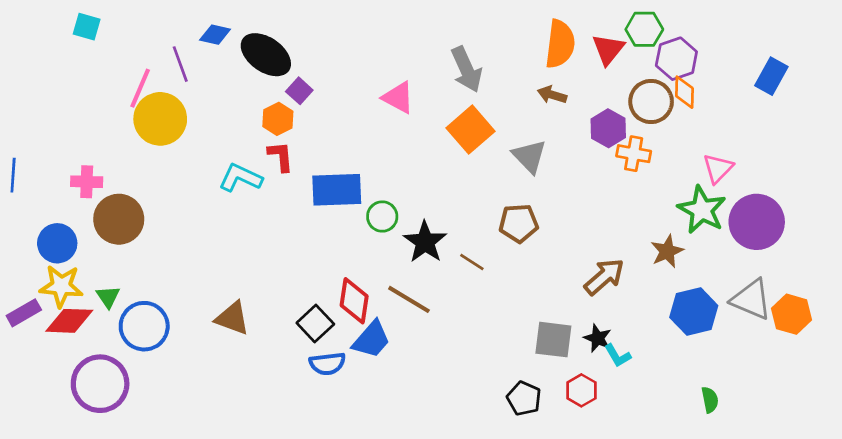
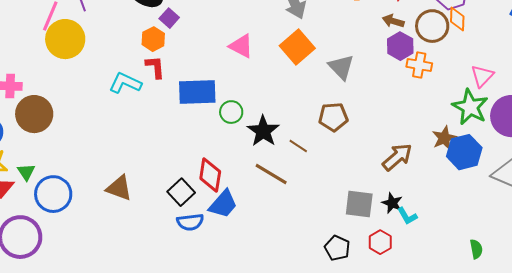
brown arrow: (552, 95) -> (393, 21), moved
pink triangle: (398, 97) -> (241, 46), moved
brown line: (409, 299) -> (271, 174), moved
blue hexagon: (694, 311) -> (464, 152), moved

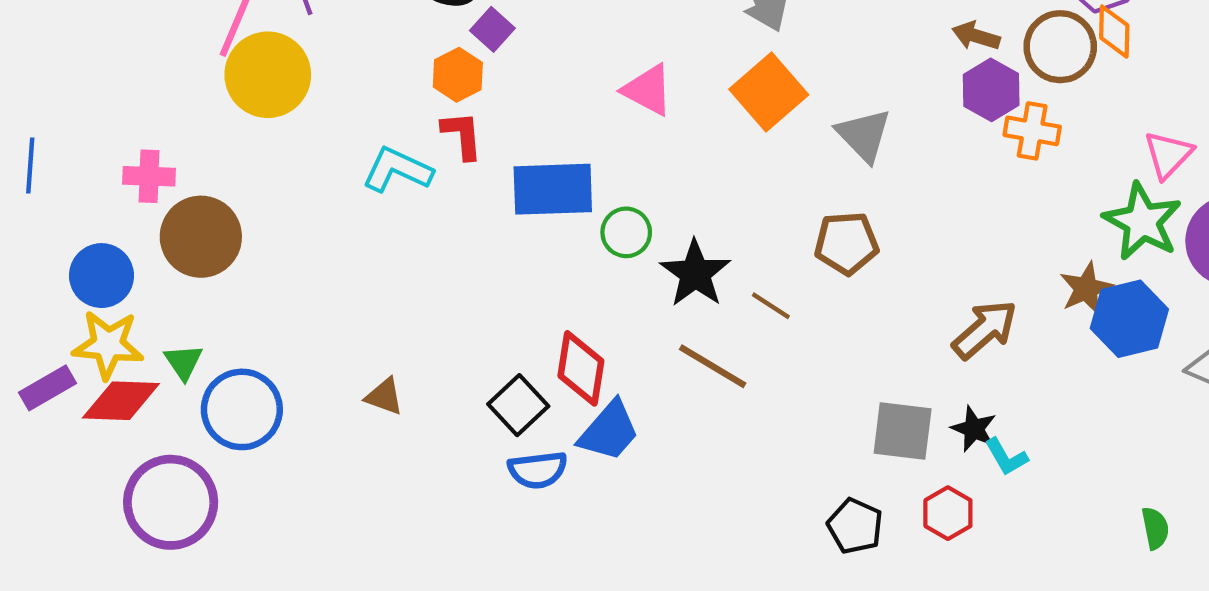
brown triangle: (119, 188) -> (384, 396), size x0.7

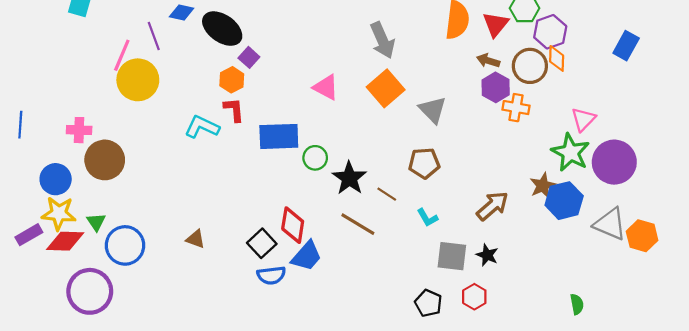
cyan L-shape: (1006, 457) -> (427, 218), moved

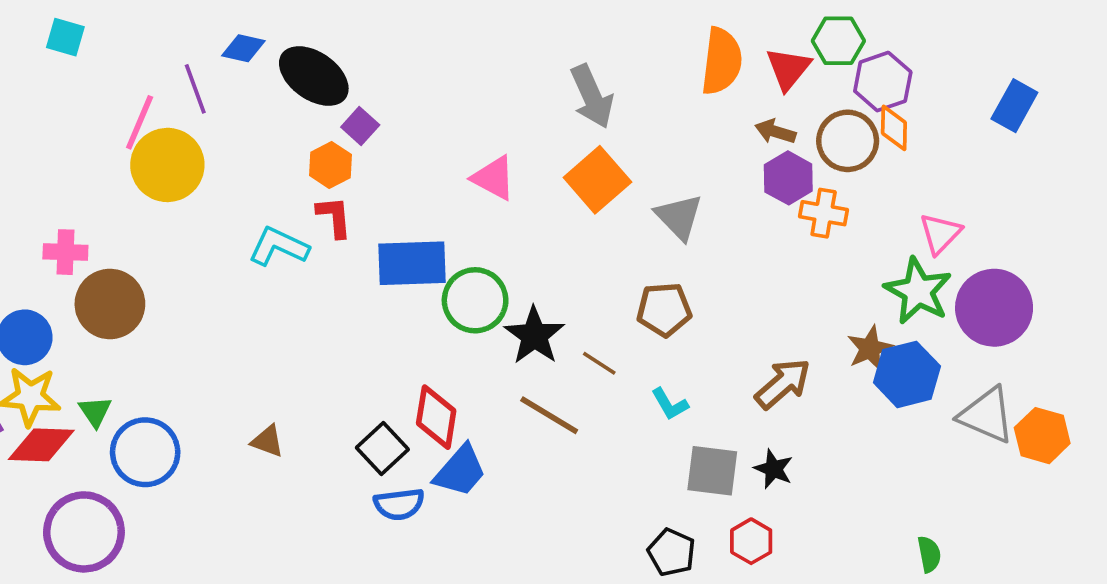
green circle: (315, 158) -> (475, 300), size x1.5

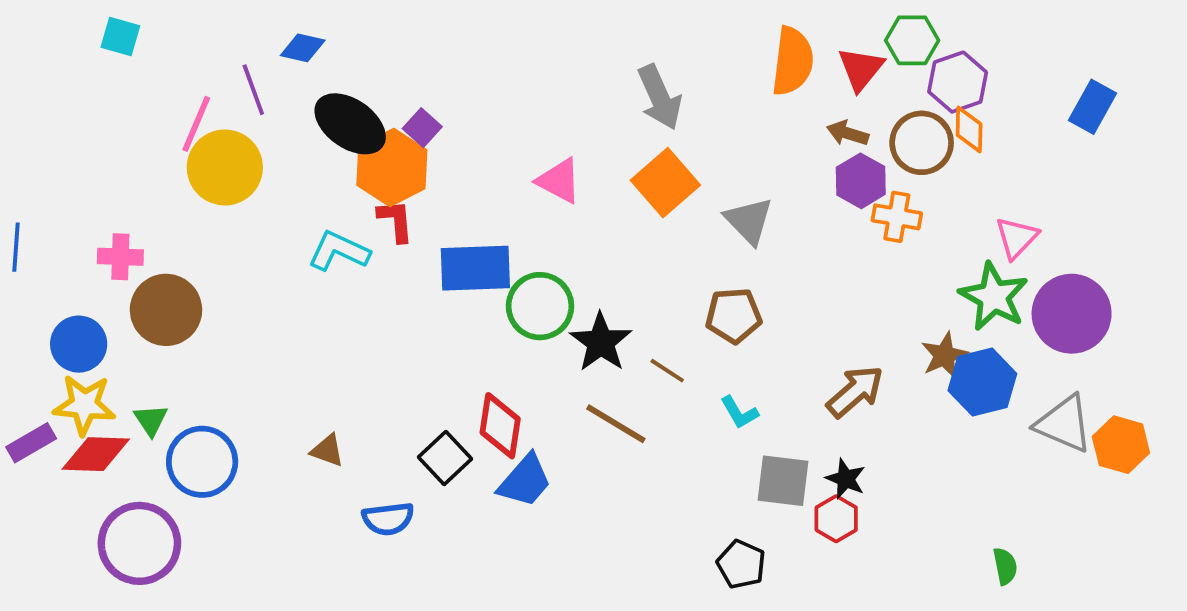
black ellipse: (314, 76) -> (350, 124), moved
orange hexagon: (330, 165) -> (392, 167), size x1.6
blue semicircle: (399, 504) -> (388, 519), moved
red hexagon: (751, 541) -> (836, 519), moved

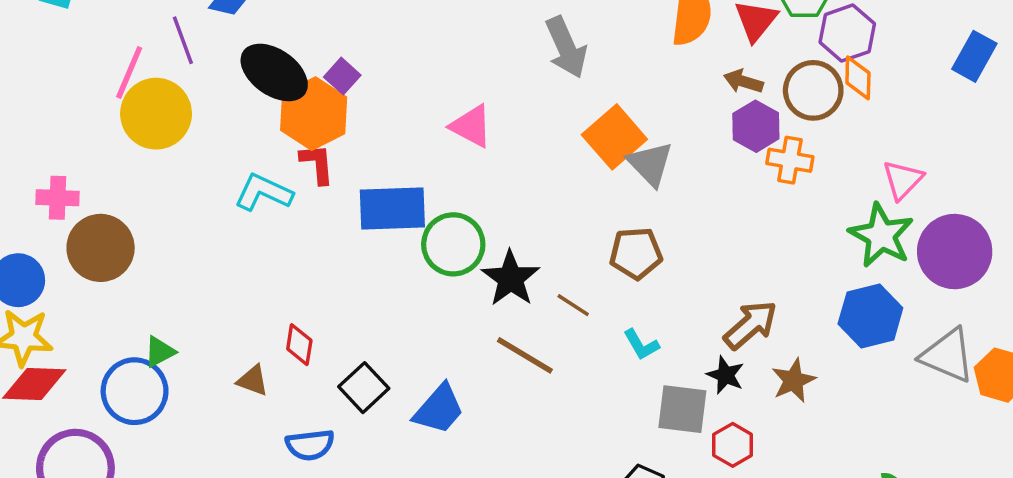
orange square: (665, 183) -> (614, 137), moved
brown star: (944, 355) -> (793, 380), moved
green triangle: (151, 420) -> (160, 352), moved, turned 36
red diamond: (500, 426) -> (299, 345), moved, size x0.7
black star: (846, 479) -> (725, 375), moved

